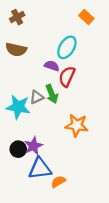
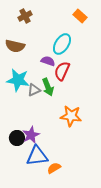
brown cross: (17, 17) -> (25, 16), moved
cyan star: (18, 107) -> (18, 80), moved

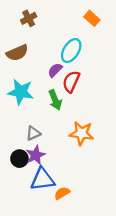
brown semicircle: (15, 46) -> (17, 53), turned -36
purple semicircle: (48, 61) -> (55, 70), turned -64
gray triangle: (34, 90) -> (33, 133), moved

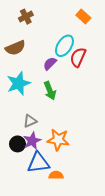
red semicircle: (71, 82) -> (78, 57), moved
cyan star: (21, 92) -> (19, 83), turned -30
orange star: (82, 133) -> (58, 140), moved
orange semicircle: (62, 193) -> (56, 175), turned 32

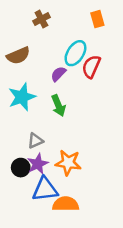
brown cross: (26, 17) -> (41, 19), moved
orange rectangle: (83, 17) -> (97, 19), turned 32
orange semicircle: (56, 175) -> (66, 204), size x1.5

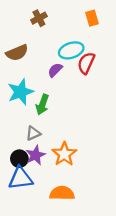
cyan ellipse: (75, 53) -> (71, 50), turned 40
green arrow: (58, 105) -> (42, 105), moved, turned 42
orange star: (68, 163) -> (64, 154), turned 30
blue triangle: (45, 189) -> (21, 178), moved

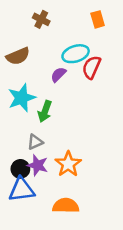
brown cross: (39, 18) -> (41, 19), turned -35
purple star: (36, 155) -> (38, 165), turned -30

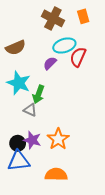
brown cross: (41, 19) -> (53, 18), moved, size x1.5
cyan star: (22, 98) -> (19, 83), turned -30
gray triangle: (35, 142) -> (30, 110), moved, turned 48

